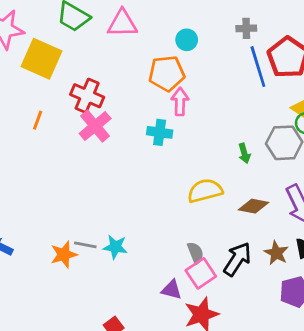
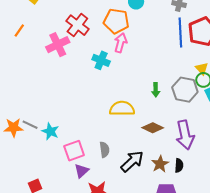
red cross: (87, 96) -> (77, 25), moved
pink square: (201, 273) -> (74, 151), moved
purple triangle: (172, 290) -> (81, 171), turned 49

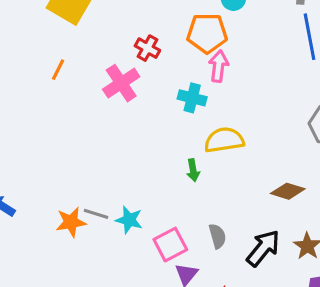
red cross: (77, 25) -> (147, 48), size x0.7
green arrow: (156, 90) -> (193, 170), moved
yellow semicircle: (122, 109) -> (224, 140), moved

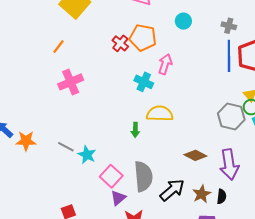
orange pentagon: (207, 33) -> (143, 38), moved
pink cross: (121, 83) -> (71, 82), moved
orange star: (71, 222) -> (26, 141), moved
gray semicircle: (217, 236) -> (143, 176), size x1.8
pink square: (170, 245) -> (111, 176), turned -30

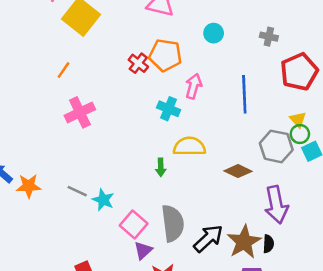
blue line: (229, 56) -> (244, 94), moved
brown diamond: (195, 155) -> (238, 171), moved
brown star: (202, 194) -> (244, 242), size x1.5

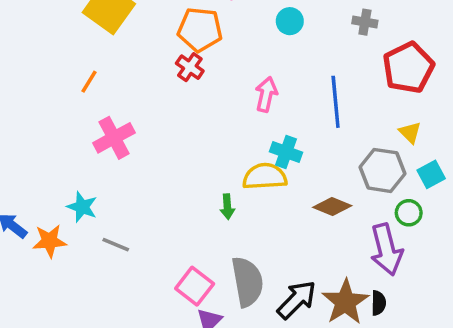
orange pentagon: (165, 55) -> (200, 29), moved
cyan cross: (169, 109) -> (286, 152), moved
green circle: (300, 134) -> (409, 213), moved
cyan star: (103, 200) -> (82, 207), moved

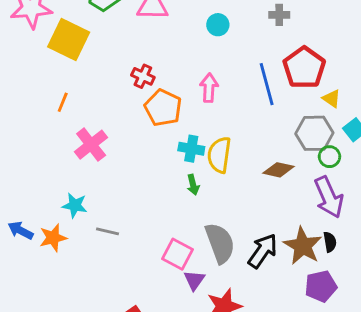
orange pentagon: (200, 29) -> (163, 108), moved, turned 30
red pentagon: (408, 68) -> (304, 68), moved
cyan cross: (286, 152) -> (191, 149), moved
yellow semicircle: (265, 176) -> (219, 155), turned -69
green circle: (409, 213) -> (329, 157), moved

